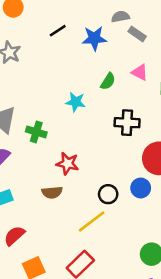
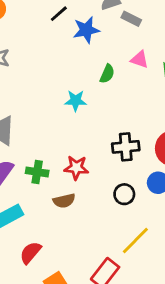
black line: (58, 31) -> (59, 14), moved
black cross: (127, 123) -> (126, 147), moved
green cross: (36, 132) -> (37, 172), moved
yellow line: (92, 221) -> (135, 241), moved

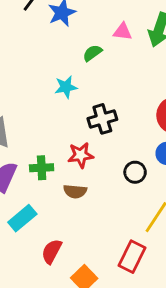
green semicircle: (107, 74) -> (92, 53), turned -138
black cross: (126, 147) -> (102, 119), moved
brown semicircle: (64, 201) -> (75, 191), turned 30

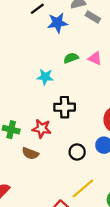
pink triangle: (123, 32) -> (95, 58), moved

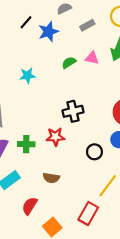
gray rectangle: (93, 17) -> (87, 25), moved, turned -48
cyan star: (45, 77) -> (27, 76), moved
brown semicircle: (30, 153) -> (51, 178), moved

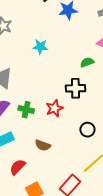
green semicircle: (69, 63) -> (87, 62), moved
red star: (55, 137) -> (54, 108), turned -30

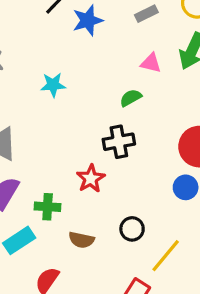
green cross: (26, 110) -> (48, 207), moved
black circle: (87, 130) -> (132, 229), moved

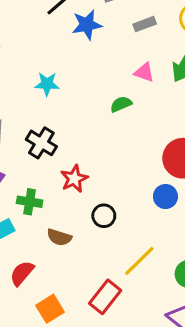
black cross: (119, 142) -> (41, 143), moved, turned 36
black circle: (132, 229) -> (104, 216), moved

